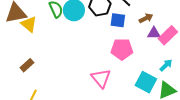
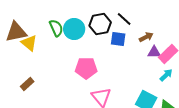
pink pentagon: (122, 49) -> (86, 68), moved
cyan arrow: (166, 65) -> (166, 75), moved

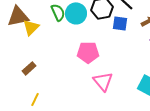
yellow triangle: (29, 43) -> (31, 27), turned 36

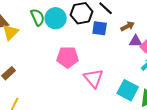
pink triangle: (103, 81) -> (94, 78), moved

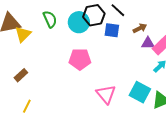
cyan circle: (56, 18) -> (79, 22), moved
pink triangle: (94, 78) -> (106, 94), moved

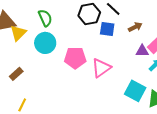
cyan circle: (79, 22) -> (45, 43), moved
purple triangle: (148, 43) -> (142, 51), moved
pink triangle: (106, 94) -> (101, 68), moved, turned 35

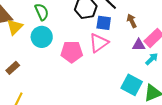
brown arrow: (135, 27) -> (132, 21), turned -88
pink triangle: (101, 68) -> (99, 43), moved

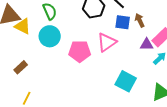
blue square: (104, 23) -> (123, 22), moved
yellow triangle: (15, 27) -> (23, 26), turned -48
cyan square: (132, 85) -> (126, 81), moved

